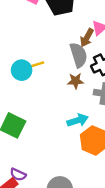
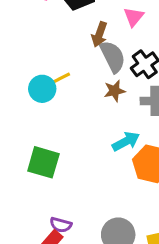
brown arrow: (87, 38) -> (99, 34), moved

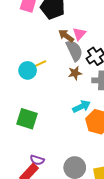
pink triangle: (134, 17) -> (79, 34), moved
brown arrow: (99, 34) -> (66, 36), turned 105

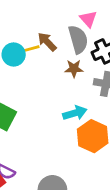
pink triangle: (79, 34) -> (88, 19), turned -32
brown arrow: (66, 36) -> (47, 42), moved

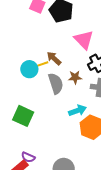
pink triangle: (88, 19) -> (84, 40), size x1.5
gray semicircle: (78, 39) -> (56, 83), moved

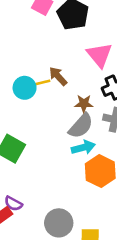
gray semicircle: (56, 83) -> (81, 126), moved, turned 55

